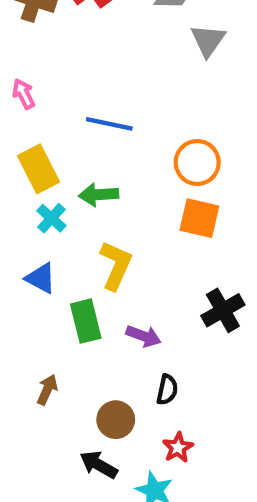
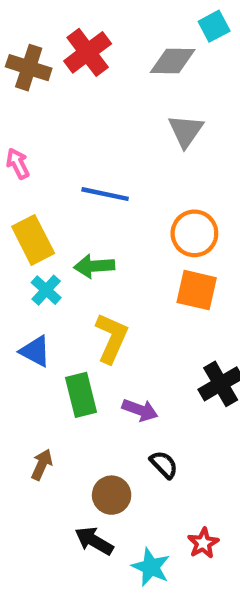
gray triangle: (208, 40) -> (186, 131), moved
black semicircle: (167, 390) -> (164, 465), turned -56
red star: (178, 448) -> (203, 543), moved

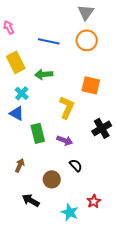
orange circle: (194, 233) -> (87, 40), moved
cyan cross: (46, 290) -> (22, 93), moved
yellow L-shape: (112, 338) -> (67, 107), moved
black arrow: (94, 541) -> (31, 200), moved

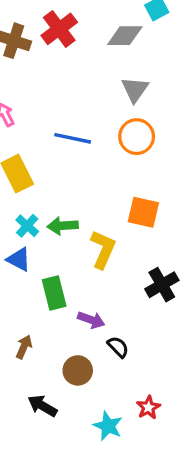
green arrow: (44, 74) -> (63, 226), moved
purple arrow: (65, 140) -> (91, 320), moved

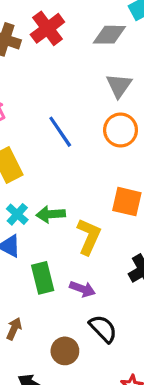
blue line: (73, 138) -> (60, 132), turned 44
purple arrow: (91, 320) -> (82, 289), moved
black semicircle: (118, 347) -> (103, 329), size x1.4

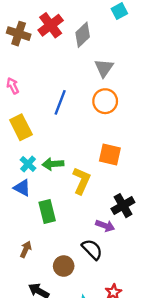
gray diamond: (109, 35) -> (83, 35), moved, turned -45
blue line: (60, 132) -> (60, 102), turned 55
purple arrow: (82, 289) -> (105, 226), moved

